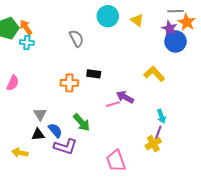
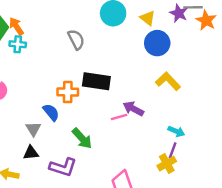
purple star: (169, 28) -> (179, 13), moved
blue circle: (176, 41) -> (157, 43), moved
black rectangle: (94, 74) -> (96, 81), size x1.6
cyan arrow: (161, 116) -> (176, 131), turned -48
blue semicircle: (55, 130) -> (51, 112), moved

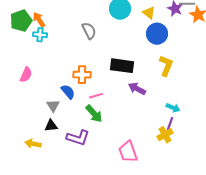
black rectangle: (96, 81) -> (122, 66), moved
yellow L-shape: (168, 81) -> (166, 66), turned 65
pink line: (119, 117) -> (96, 96), moved

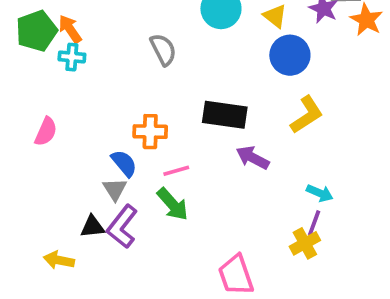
yellow L-shape: (166, 66) -> (307, 115), turned 35
gray triangle: (53, 106) -> (115, 189), moved
purple L-shape: (78, 138) -> (122, 227), moved, turned 110

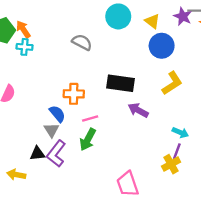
gray semicircle: (163, 50) -> (82, 42), turned -36
green arrow: (173, 204) -> (88, 140), turned 70

